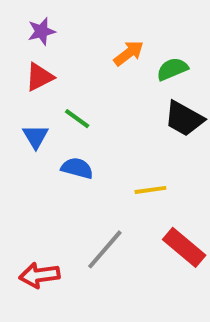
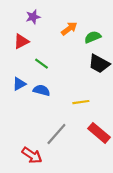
purple star: (41, 31) -> (33, 17), moved
blue triangle: (35, 136) -> (19, 84), moved, turned 32
red arrow: (39, 275) -> (32, 155), moved, turned -138

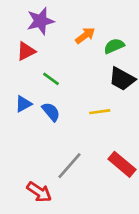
purple star: (33, 17) -> (40, 21), size x1.5
blue semicircle: (42, 90) -> (51, 112), turned 35
yellow line: (81, 102) -> (100, 112), moved

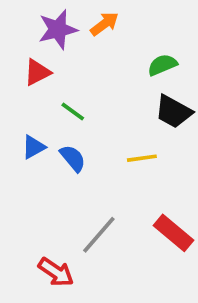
orange arrow: (85, 35) -> (104, 24), moved

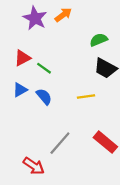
purple star: (58, 29) -> (35, 18), turned -30
red triangle: (37, 72) -> (22, 58), moved

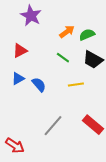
orange arrow: (63, 15) -> (67, 32), moved
green line: (44, 68) -> (63, 58), moved
red arrow: (34, 166) -> (15, 146), moved

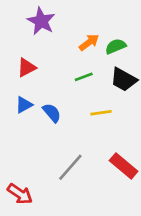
green line: (63, 58) -> (84, 77), turned -56

